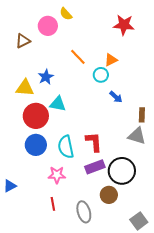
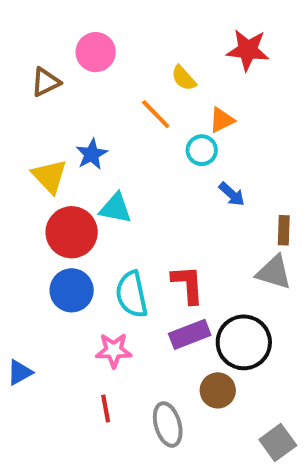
yellow semicircle: (66, 14) -> (184, 78), moved
yellow triangle: (25, 88) -> (50, 176), turned 42

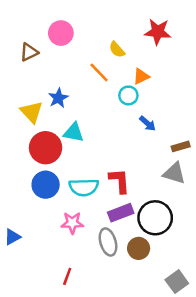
brown rectangle: (284, 230) -> (181, 146), turned 72
cyan semicircle: (132, 294) -> (84, 187), turned -80
red line: (106, 408) -> (67, 276), moved, turned 30
gray ellipse: (168, 424) -> (108, 242), moved

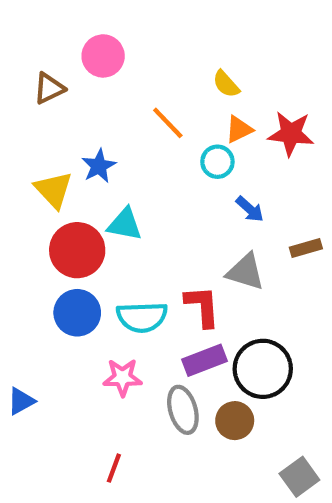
red star: (158, 32) -> (291, 134), moved
yellow semicircle: (117, 50) -> (226, 84), moved
gray triangle: (174, 173) -> (245, 272), moved

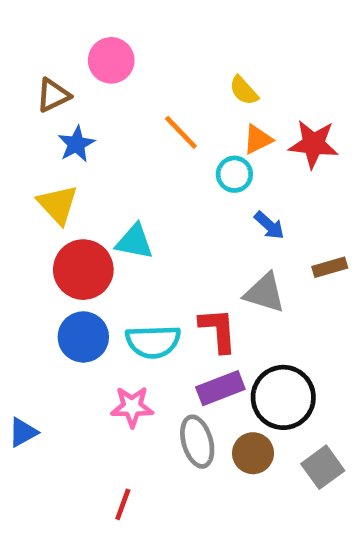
blue star: (99, 166) -> (76, 144), moved
gray square: (299, 477) -> (323, 467), moved

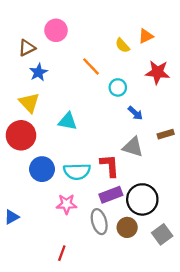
orange triangle: (258, 139) -> (146, 36), moved
red circle: (83, 270) -> (21, 135), moved

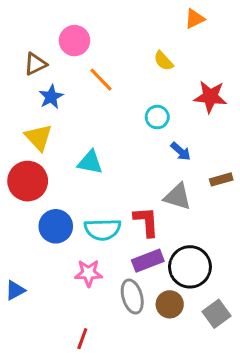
orange triangle: (146, 36) -> (195, 19), moved
orange line: (91, 66) -> (101, 80), moved

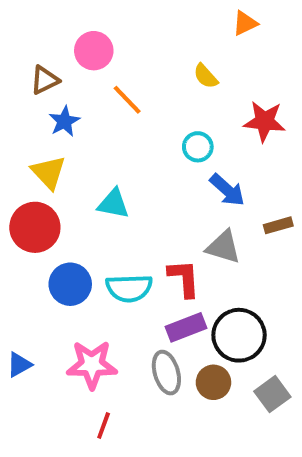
blue arrow: (181, 151) -> (227, 190), size x1.4
pink star: (89, 273) -> (92, 365), moved, size x1.4

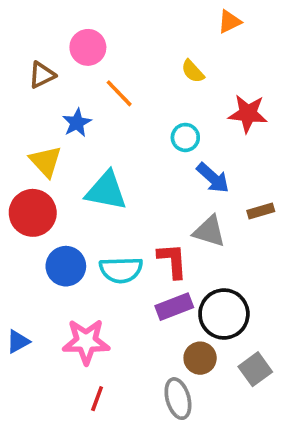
blue star: (64, 121) -> (77, 123), moved
cyan triangle: (113, 204) -> (106, 191), size x1.4
gray ellipse: (166, 373) -> (178, 399), moved

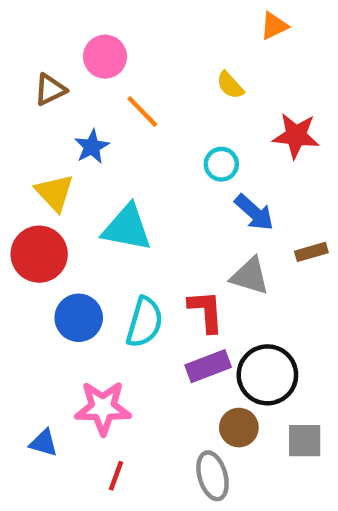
cyan semicircle: (121, 270) -> (145, 322), turned -72
blue triangle: (18, 342) -> (44, 443), moved, turned 45
gray square: (255, 369) -> (305, 441), turned 36

